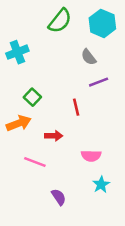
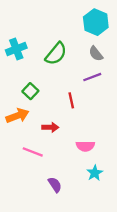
green semicircle: (60, 21) -> (56, 54), moved
gray semicircle: (89, 57) -> (96, 54), moved

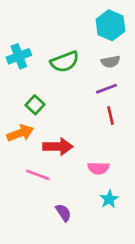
green semicircle: (56, 54) -> (65, 62), turned 30
gray semicircle: (96, 54) -> (111, 62), turned -63
red line: (71, 100) -> (111, 116), moved
red arrow: (50, 127) -> (58, 147), size x1.5

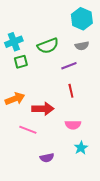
purple line: (106, 89) -> (69, 66), moved
green square: (35, 105) -> (21, 62), moved, turned 32
red line: (111, 116) -> (71, 91), moved
purple semicircle: (63, 213) -> (47, 158), turned 112

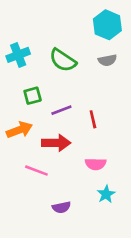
green semicircle: (48, 46) -> (63, 60), turned 55
green square: (21, 62) -> (33, 96), moved
purple line: (69, 66) -> (61, 110), moved

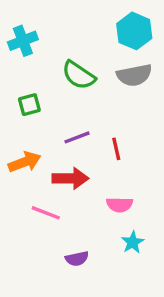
cyan cross: (18, 55) -> (23, 41), moved
gray semicircle: (107, 60) -> (134, 75), size x1.5
green square: (33, 96) -> (29, 105), moved

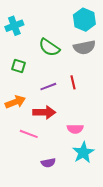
green square: (29, 105) -> (18, 66), turned 32
red line: (116, 149) -> (73, 82), moved
cyan star: (133, 242) -> (83, 152), size x1.5

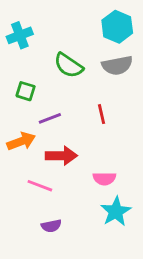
purple line: (48, 87) -> (50, 118), moved
purple semicircle: (48, 163) -> (51, 226), moved

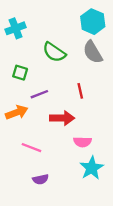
gray semicircle: (117, 65) -> (93, 52), turned 70
red arrow: (61, 156) -> (62, 118), moved

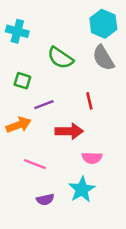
cyan cross: (16, 28) -> (17, 31), turned 36
cyan star: (92, 168) -> (82, 189), moved

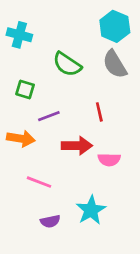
orange arrow: (19, 125) -> (21, 139), turned 30
pink semicircle: (92, 158) -> (109, 160), moved

